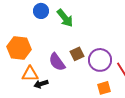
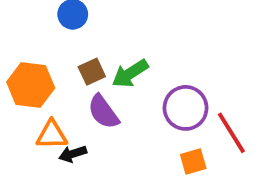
green arrow: (65, 18) -> (130, 74), moved, turned 96
brown square: (77, 54) -> (92, 72), moved

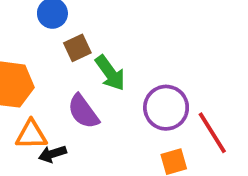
brown square: (92, 72) -> (77, 48), moved
green arrow: (130, 74) -> (110, 73), turned -93

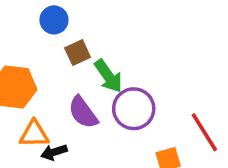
purple circle: (166, 108) -> (134, 109), moved

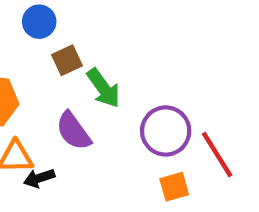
purple circle: (134, 109) -> (166, 131), moved

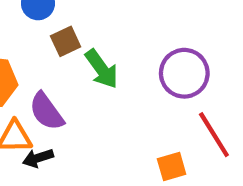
purple semicircle: (73, 131) -> (46, 111), moved
purple circle: (166, 131) -> (184, 73), moved

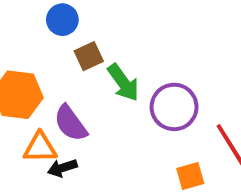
purple circle: (184, 73) -> (174, 107), moved

